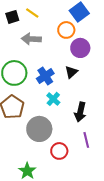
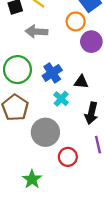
black triangle: (71, 72) -> (81, 82), moved, turned 48

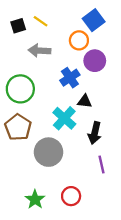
blue cross: (52, 73) -> (70, 78), moved
cyan cross: (61, 99) -> (64, 118), size x1.5
red circle: (68, 157) -> (71, 196), moved

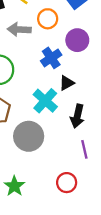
orange circle: (79, 40) -> (48, 19), moved
black triangle: (85, 101) -> (67, 83), turned -35
red circle: (71, 196) -> (67, 183), moved

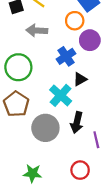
orange circle: (48, 19) -> (75, 21), moved
black arrow: (77, 116) -> (77, 122), moved
green star: (14, 186) -> (32, 173), turned -30

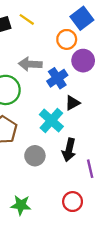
gray arrow: (37, 30) -> (30, 64), moved
gray circle: (45, 128) -> (35, 156), size x0.7

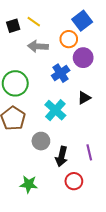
gray arrow: (30, 64) -> (38, 46), moved
black triangle: (73, 103) -> (84, 98), moved
black arrow: (69, 150) -> (62, 156), moved

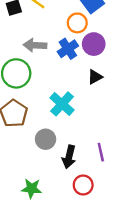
gray arrow: (38, 46) -> (35, 45), moved
blue cross: (61, 73) -> (68, 49), moved
black triangle: (84, 98) -> (95, 77), moved

